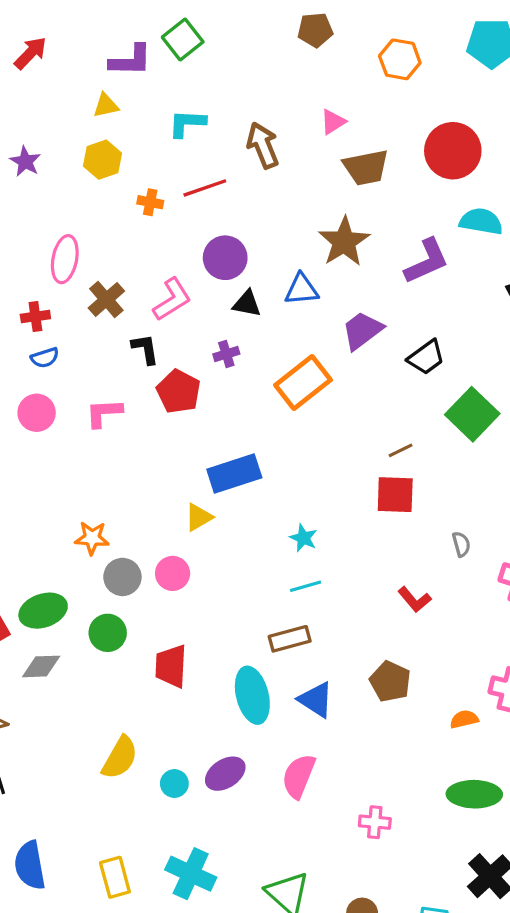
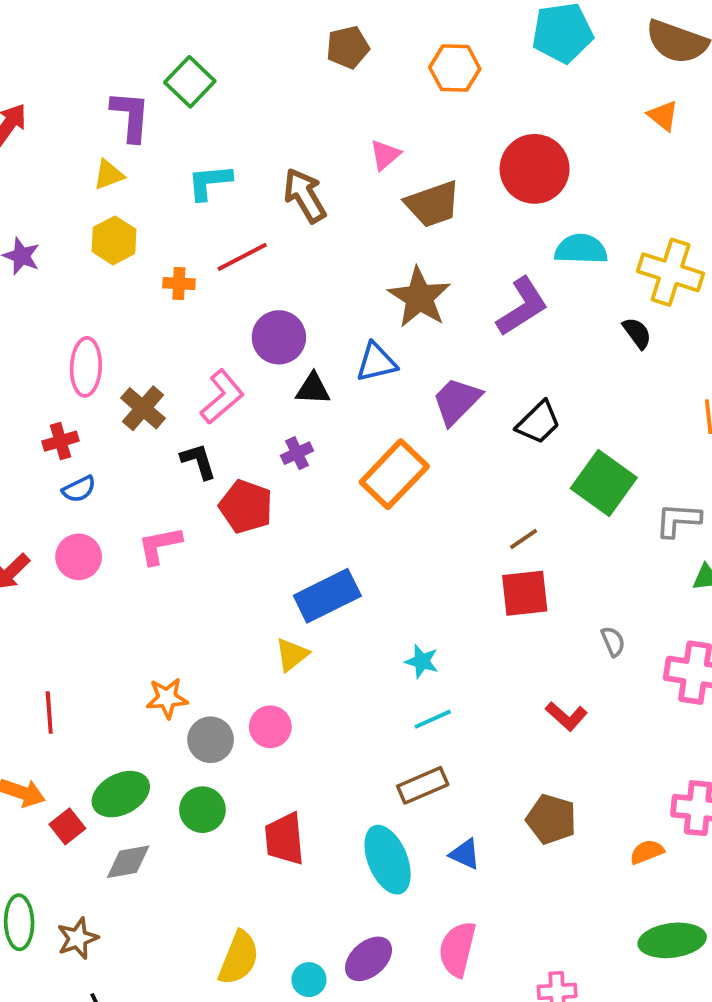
purple L-shape: (130, 60) -> (131, 116), turned -78
blue triangle: (316, 700) -> (465, 854), size x0.7

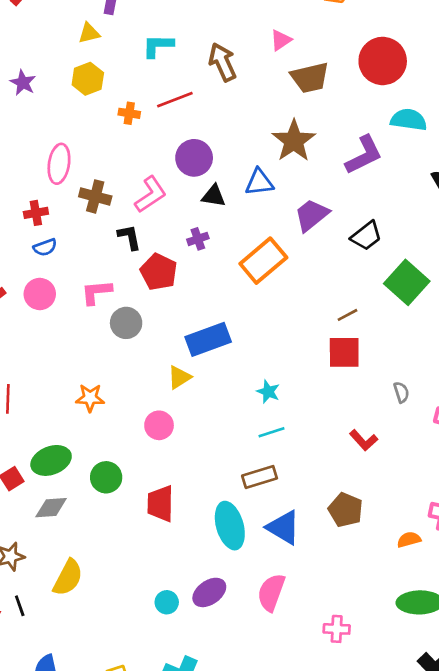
brown cross: (143, 408) -> (95, 196), turned -32
gray circle: (211, 740) -> (126, 323), moved
blue triangle: (465, 854) -> (283, 527), size x1.6
yellow semicircle: (239, 958) -> (68, 578), moved

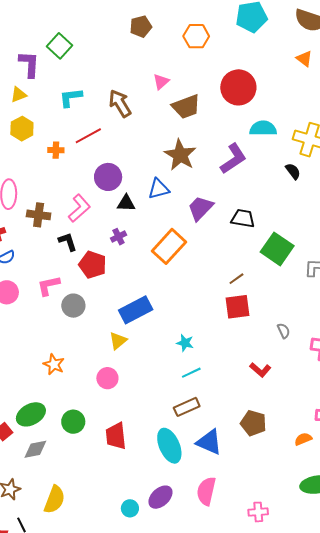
black trapezoid: (366, 236) -> (243, 218), turned -125
orange star: (90, 398) -> (54, 364), turned 30

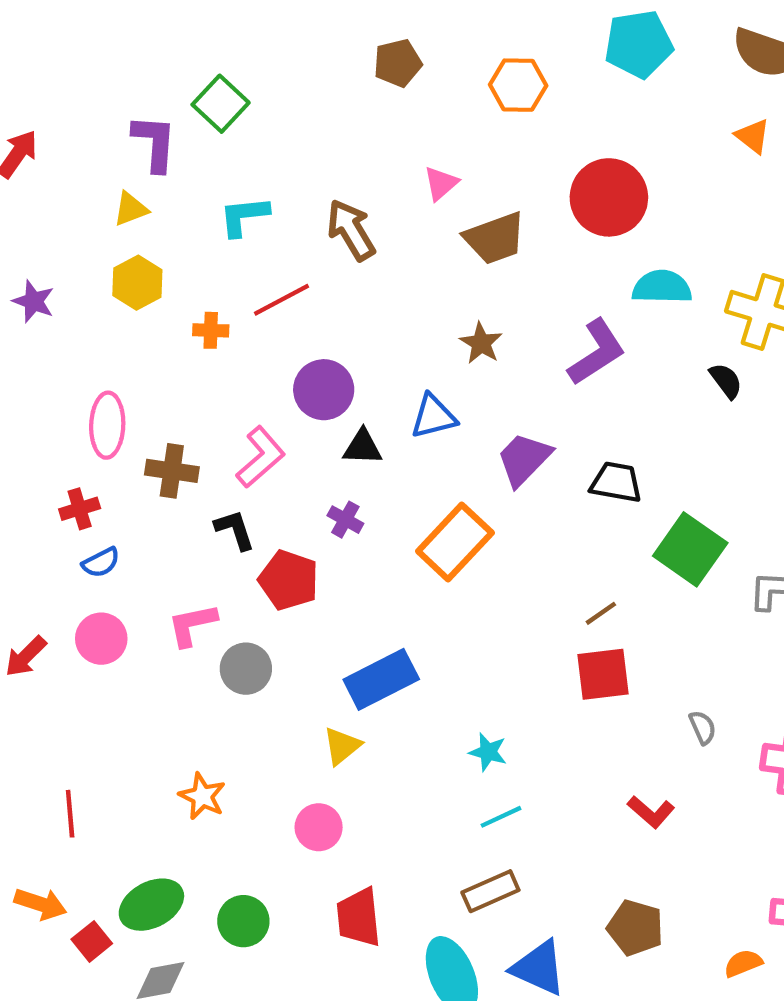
brown star: (180, 155) -> (481, 343), size x0.6
purple cross: (119, 237) -> (345, 520), turned -35
red trapezoid: (116, 436) -> (359, 917), moved

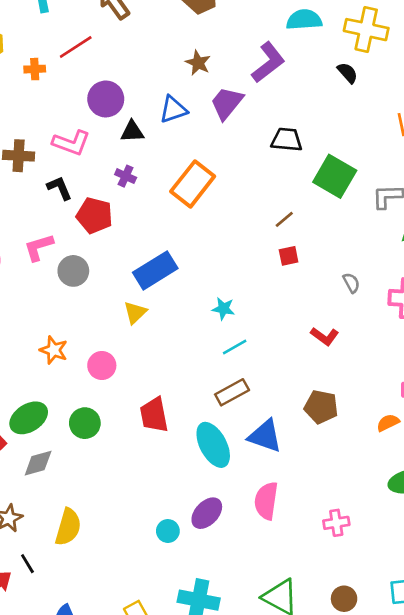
pink L-shape: (261, 457) -> (71, 143), turned 66
purple trapezoid: (524, 459) -> (227, 103), moved
red square: (603, 674) -> (289, 256), size x0.6
pink circle: (319, 827) -> (102, 365), moved

